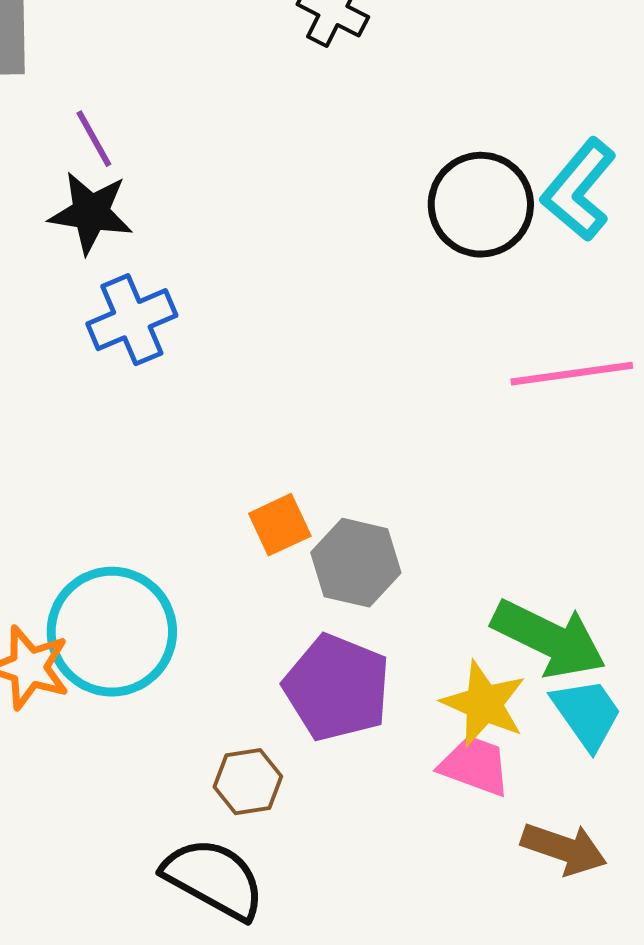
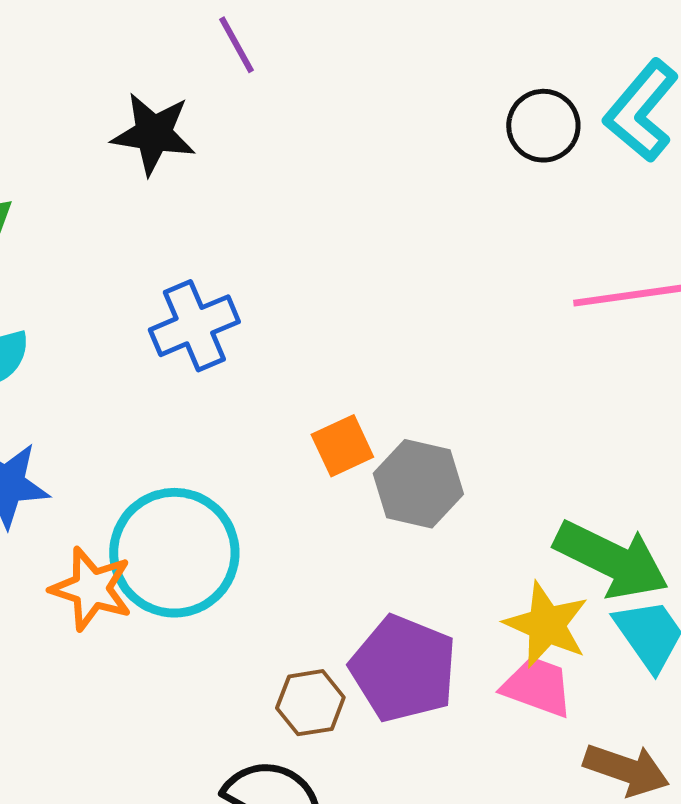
purple line: (94, 139) -> (236, 45), moved
black circle: (481, 205) -> (543, 126), size x0.7
blue cross: (132, 320) -> (194, 326), moved
purple pentagon: (337, 688) -> (403, 669), moved

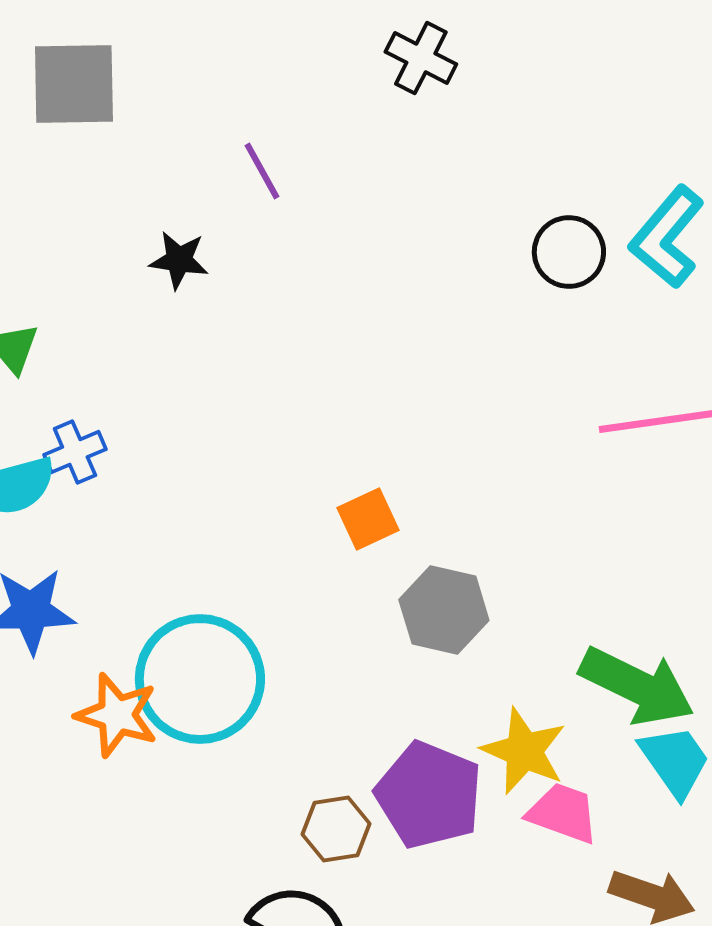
black star: (153, 134) -> (179, 260), size x0.7
blue cross: (194, 326) -> (75, 452), moved, size x0.7
orange square: (342, 446) -> (368, 519), moved
yellow star: (546, 625) -> (524, 751), moved

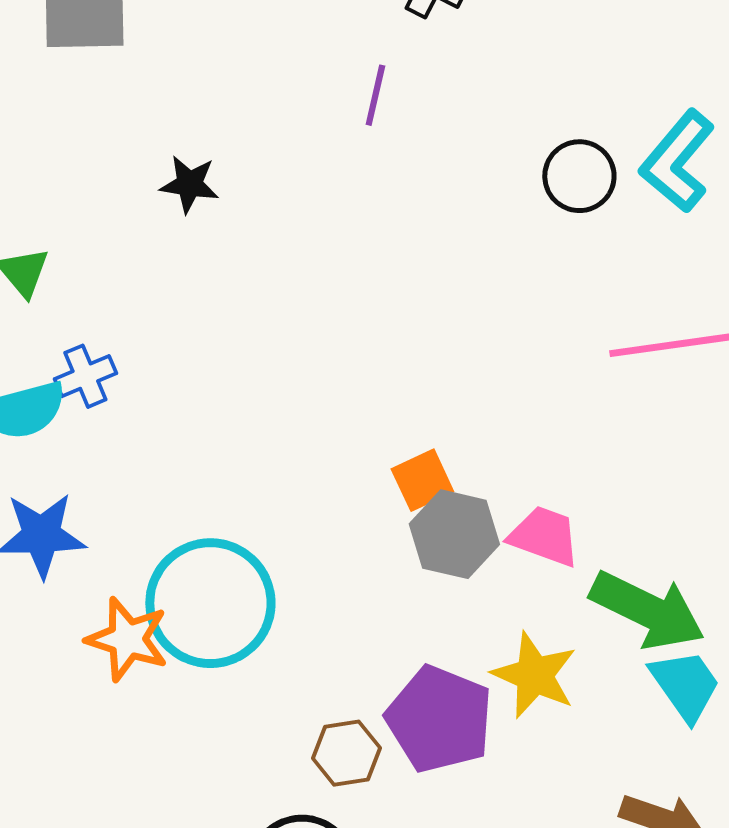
purple line: (262, 171) -> (375, 95), moved, turned 42
orange square: (368, 519) -> (422, 480), moved
pink trapezoid: (563, 813) -> (544, 536), moved

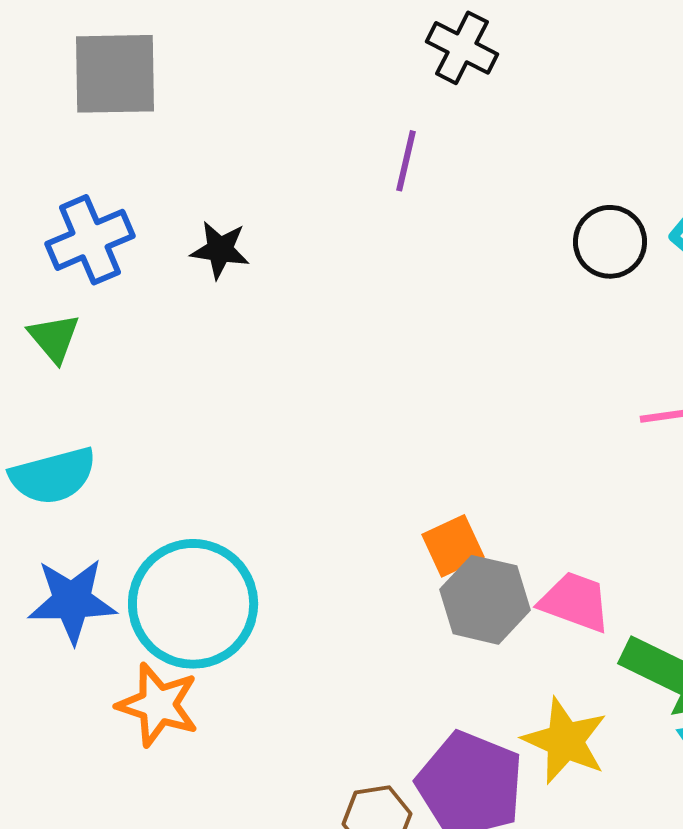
blue cross: (85, 376) -> (90, 240), moved, size x1.4
cyan circle: (210, 603) -> (193, 604), moved

